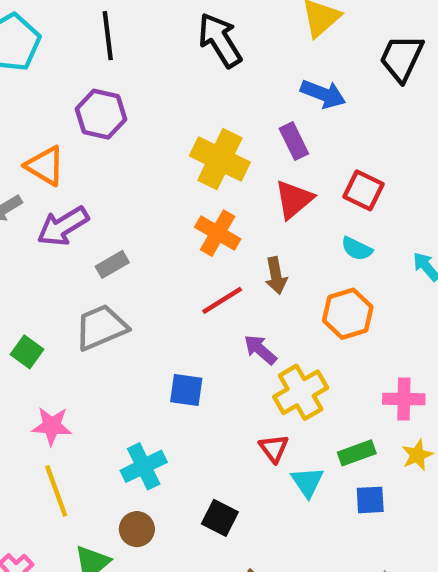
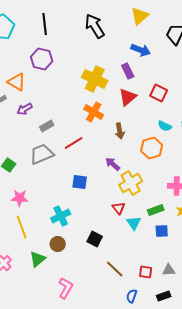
purple arrow: (63, 226) -> (25, 109), size x0.7
cyan semicircle: (357, 249) -> (165, 126), moved
red line: (222, 300) -> (74, 143), moved

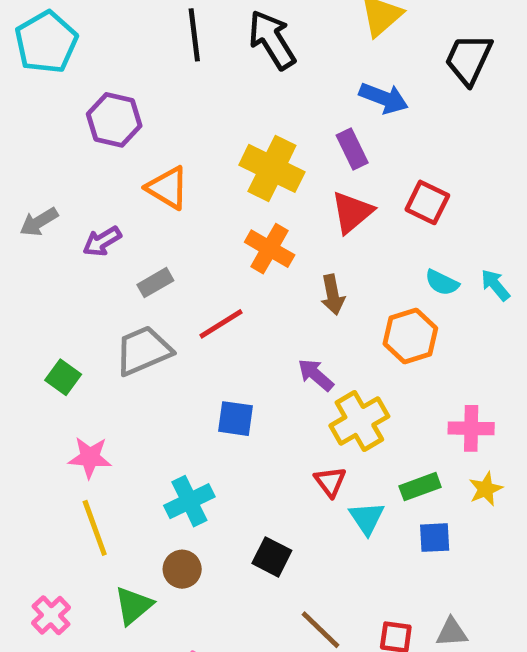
black line: (45, 24) -> (194, 35), moved
purple hexagon: (42, 59) -> (114, 120), moved
orange triangle: (17, 82) -> (168, 188), moved

